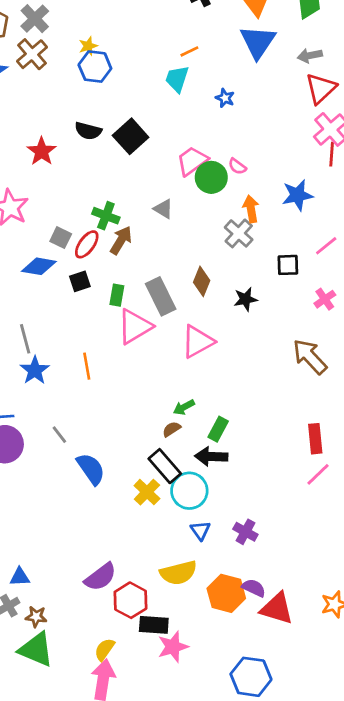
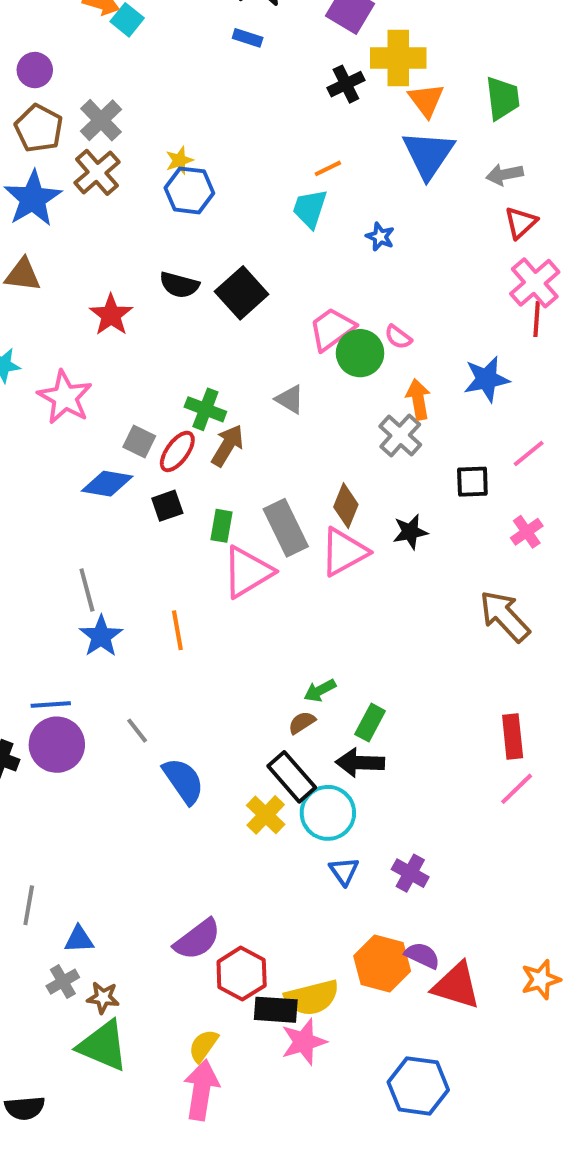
red triangle: (321, 88) -> (521, 223), size x0.7
pink triangle: (198, 342) -> (344, 552), moved
yellow semicircle: (178, 573) -> (312, 998), moved

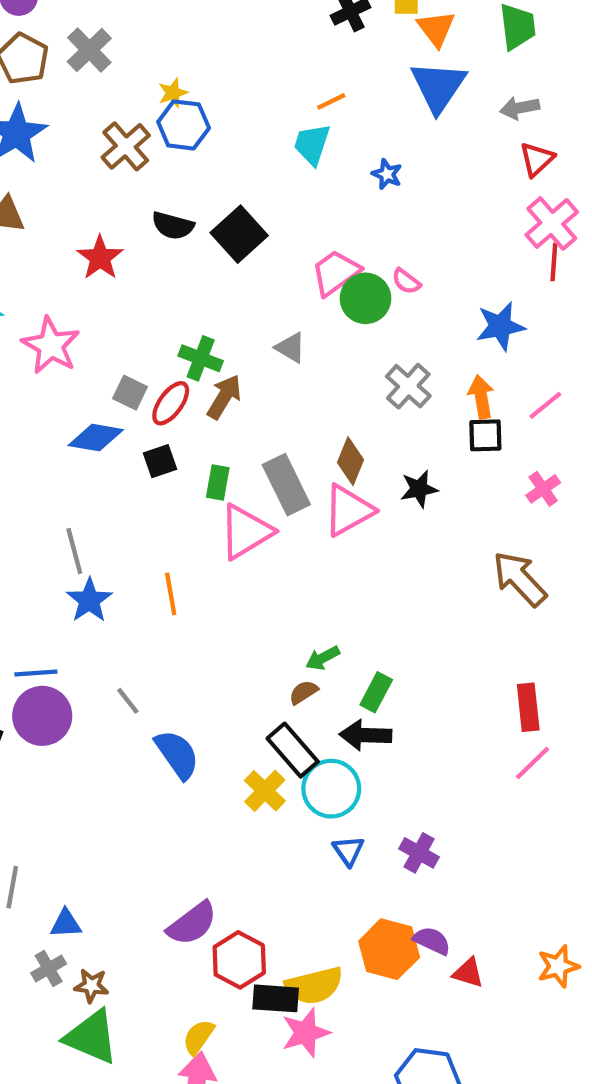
brown cross: (97, 172) -> (126, 146), moved
orange arrow: (418, 399) -> (481, 397), moved
red triangle: (456, 986) -> (468, 973), size x0.6

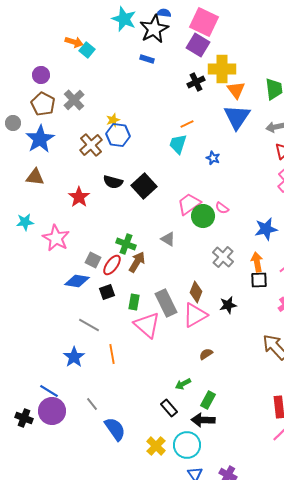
pink triangle: (246, 532) -> (147, 325), turned -48
gray line: (74, 551) -> (89, 325), moved, turned -45
blue line: (36, 673) -> (49, 391), turned 36
brown semicircle: (303, 692) -> (206, 354), moved
black rectangle: (293, 750) -> (169, 408), moved, size x0.7

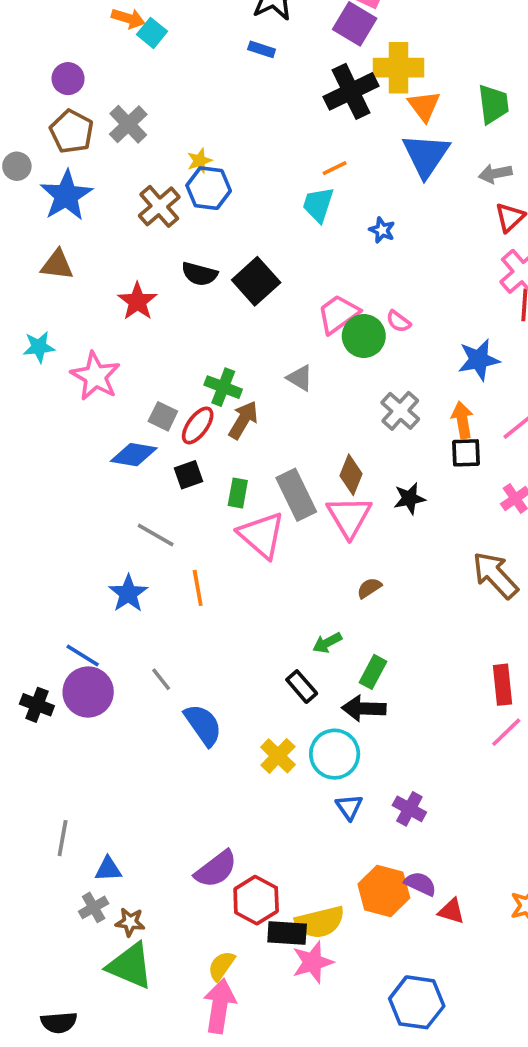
black cross: (196, 82) -> (351, 91), size x1.6
pink triangle: (195, 315) -> (349, 517), turned -32

